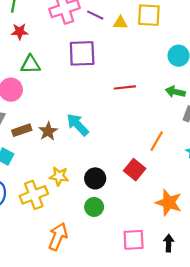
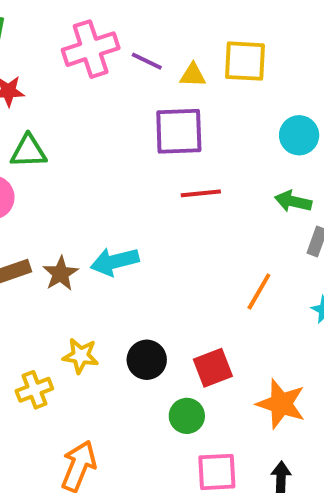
purple square: (82, 53) -> (179, 131), moved
cyan arrow: (78, 125) -> (115, 262), turned -60
red square: (135, 170) -> (213, 368), moved, turned 30
yellow cross: (34, 195) -> (34, 390), size x0.7
green circle: (94, 207) -> (187, 416), moved

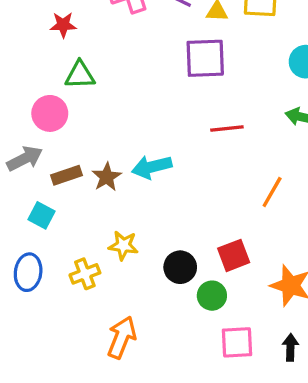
red line: (201, 193) -> (227, 128), moved
black circle: (147, 360) -> (180, 267), moved

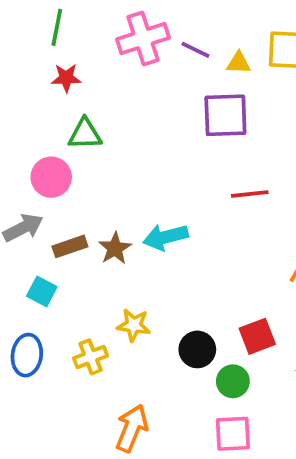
pink square: (237, 342) -> (233, 434), moved

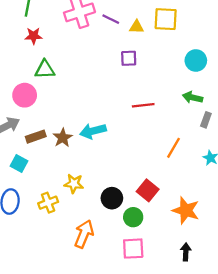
purple square: (225, 115) -> (129, 58), size x0.6
red square: (257, 336) -> (148, 190), turned -30
orange arrow: (132, 428) -> (84, 234), moved

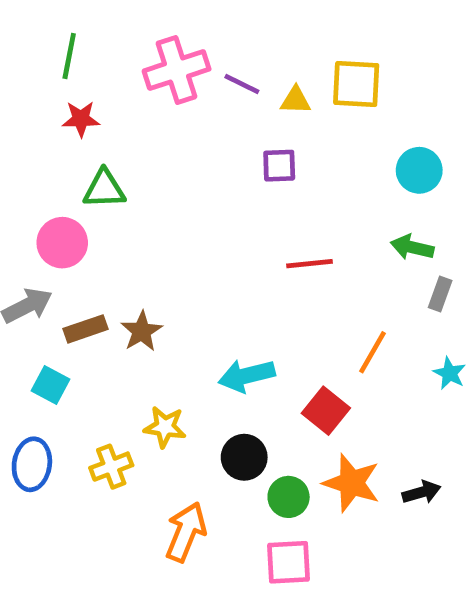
cyan arrow: (93, 131) -> (247, 376), moved
red square: (148, 190) -> (326, 411), moved
orange star: (186, 210) -> (352, 483), moved
black arrow: (186, 252) -> (422, 492), moved, turned 72

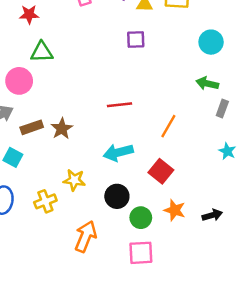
red line: (310, 264) -> (119, 105), moved
orange line: (373, 352) -> (168, 126), moved
orange star: (352, 483) -> (175, 210), size x0.7

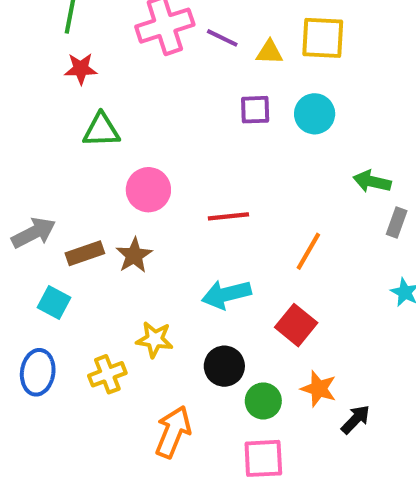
cyan circle: (211, 42) -> (315, 114), moved
pink circle: (19, 81) -> (148, 190), moved
black arrow: (212, 215) -> (356, 419), moved, turned -30

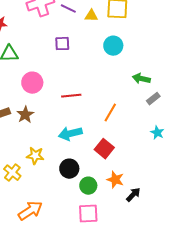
purple square: (255, 110) -> (62, 44), moved
gray rectangle: (397, 223) -> (153, 99), turned 32
yellow cross: (107, 374) -> (12, 173), turned -30
orange arrow: (173, 432) -> (30, 211), moved, turned 35

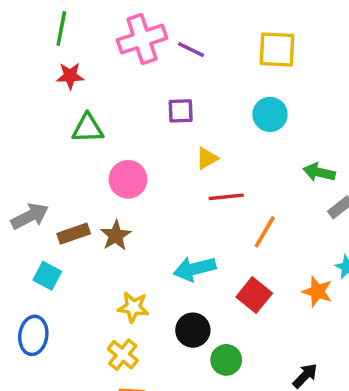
yellow triangle: (91, 16) -> (207, 158), moved, turned -32
red line: (71, 96) -> (226, 197), moved
yellow cross: (12, 173) -> (123, 355), moved
orange star: (115, 180) -> (317, 292), moved

